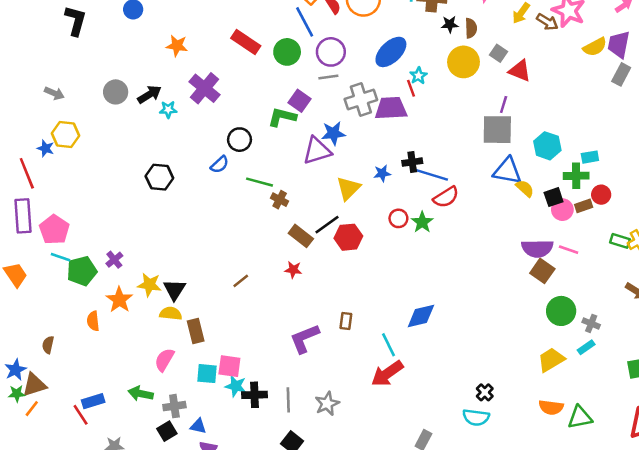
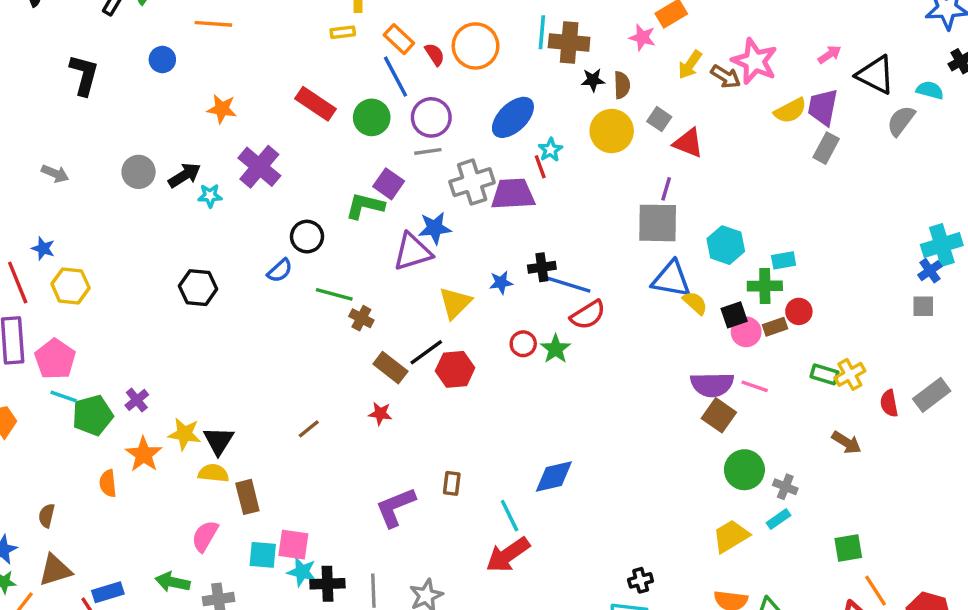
yellow hexagon: (66, 135) -> (70, 286), moved
brown triangle: (34, 385) -> (55, 570), moved
black cross: (485, 392) -> (641, 580), turned 30

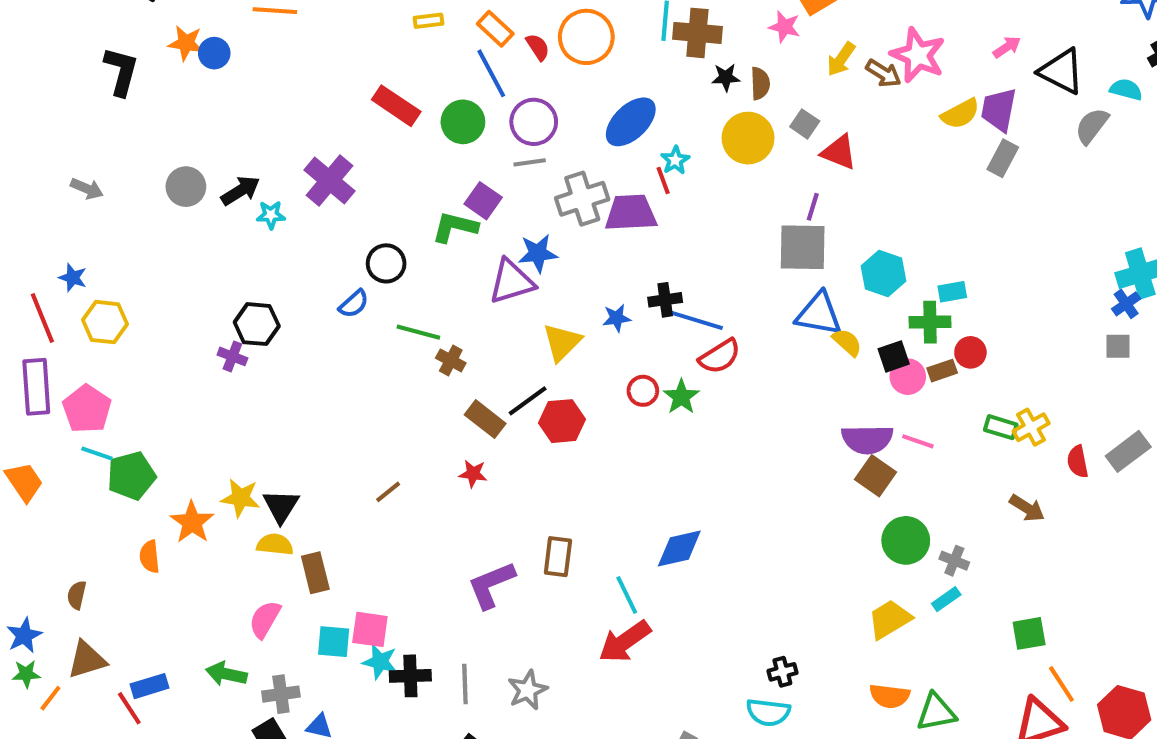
orange star: (222, 109) -> (186, 43), moved
purple cross: (137, 400) -> (232, 356), moved, turned -30
brown rectangle: (452, 483) -> (558, 557), size x1.4

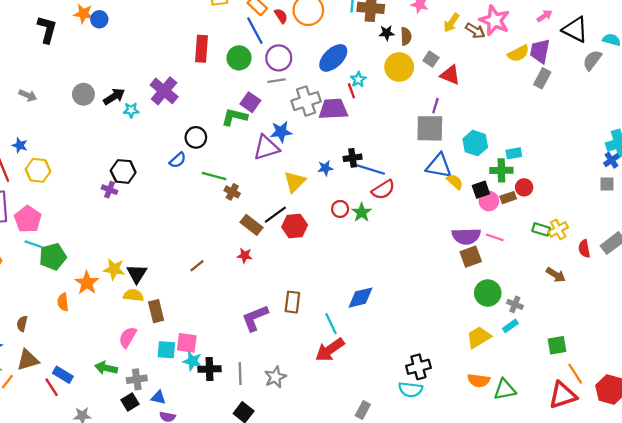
red rectangle: (396, 106) -> (202, 49), turned 60
brown square: (875, 476) -> (471, 257), turned 35
black cross: (782, 672) -> (418, 367), size x1.5
blue rectangle: (150, 686) -> (63, 375), turned 48

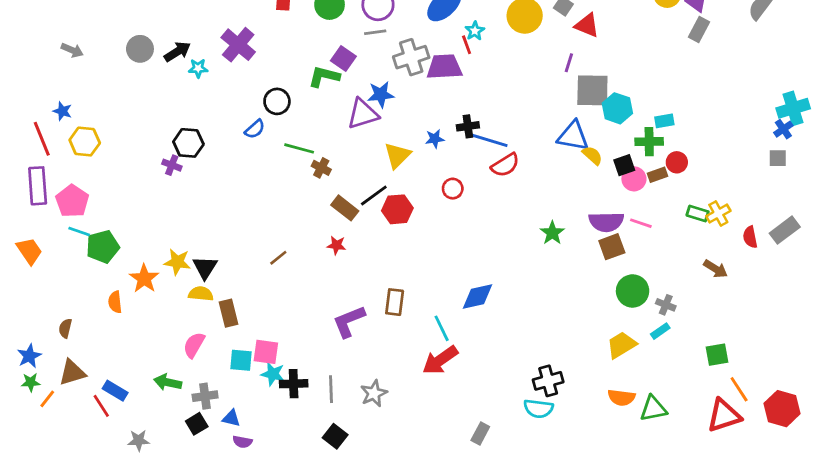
gray square: (430, 128) -> (592, 90), moved
green star: (362, 212) -> (552, 233), moved

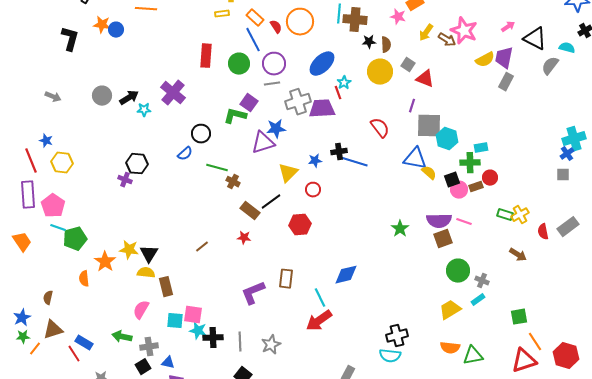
red semicircle: (505, 165) -> (380, 128), moved, turned -95
red circle: (453, 189) -> (313, 190), moved
red hexagon: (397, 209) -> (300, 225), moved

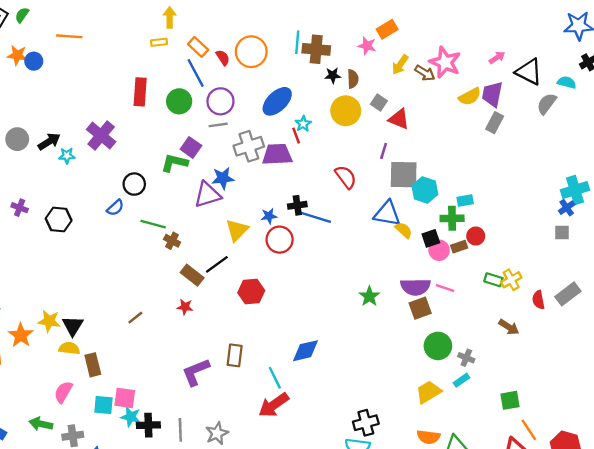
purple cross: (125, 180) -> (20, 208), moved
red circle: (313, 190) -> (280, 240), moved, size x1.5

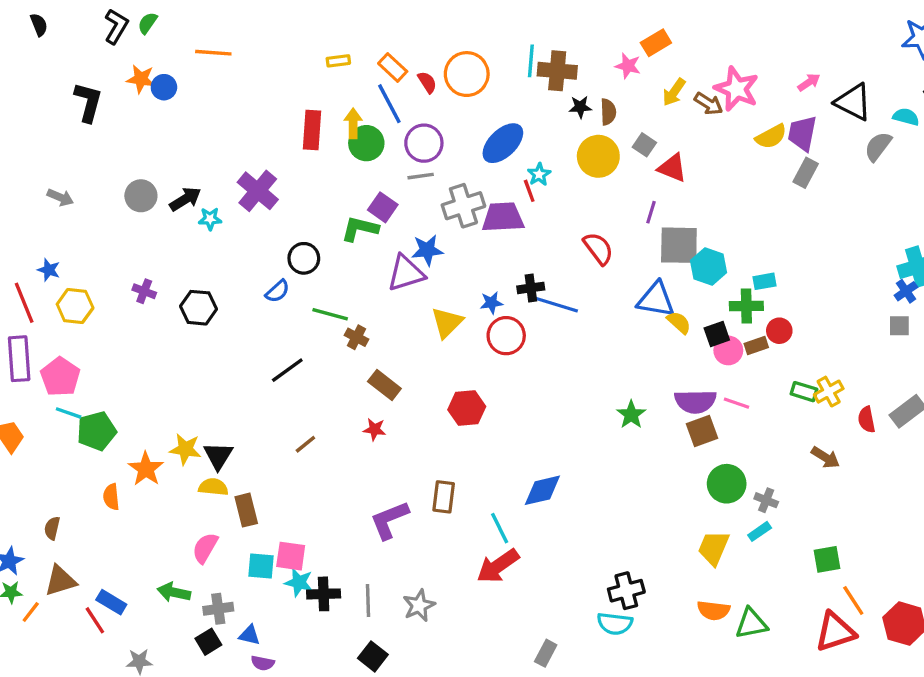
yellow arrow: (170, 17) -> (353, 123), moved
black line: (217, 264) -> (287, 370), moved
yellow trapezoid: (428, 392) -> (713, 548), turned -36

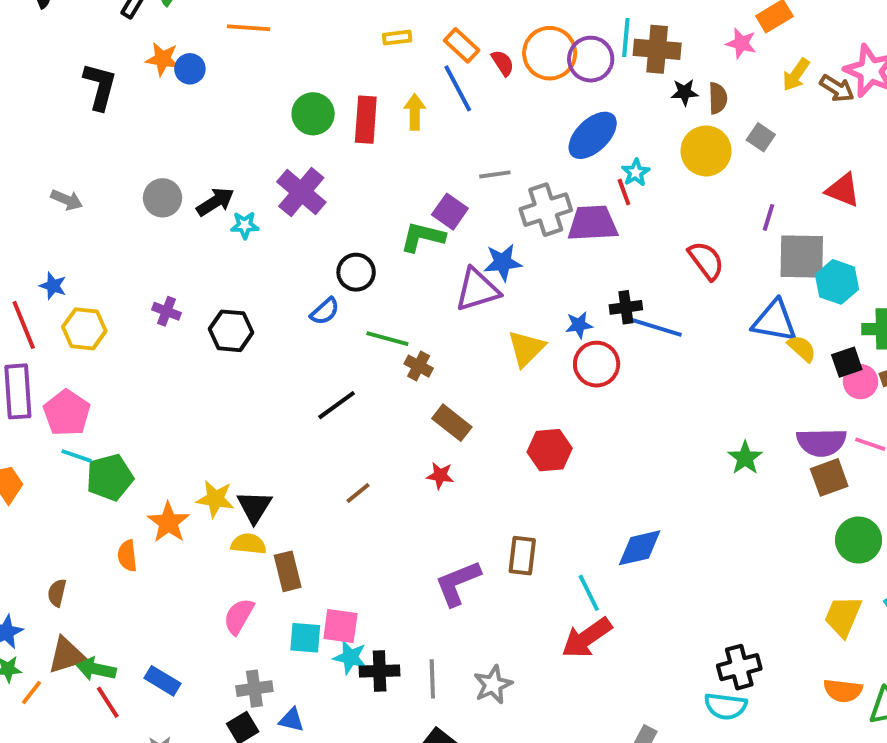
green circle: (366, 143) -> (313, 114), moved
purple circle: (424, 143) -> (591, 59), moved
red triangle: (672, 168) -> (843, 190), moved
green arrow: (174, 592) -> (96, 669), moved
blue rectangle: (111, 602) -> (163, 681), moved

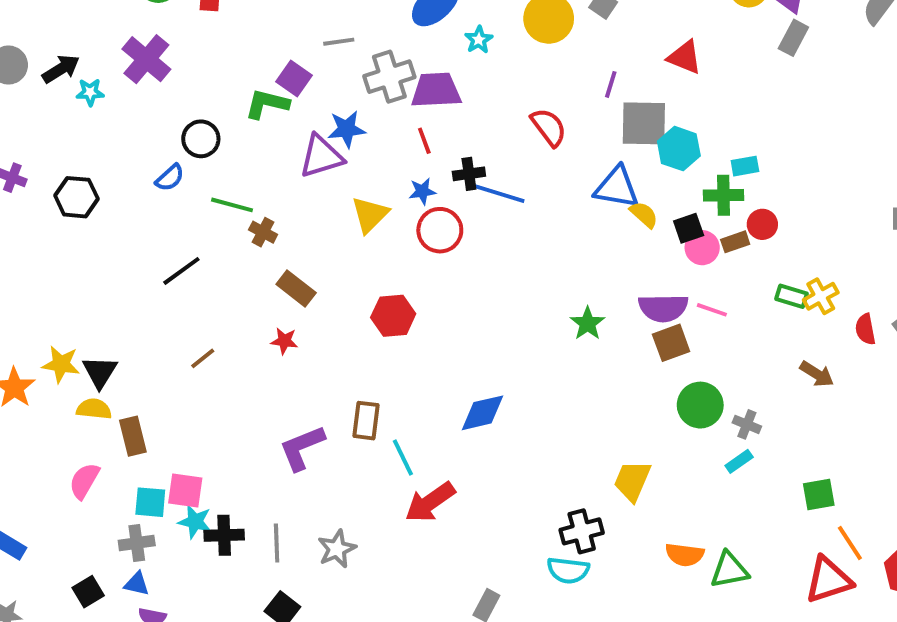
red line: (624, 192) -> (424, 141), moved
cyan line: (589, 593) -> (403, 458), moved
yellow trapezoid: (843, 616) -> (632, 481), moved
gray cross: (254, 689) -> (137, 543), moved

